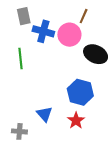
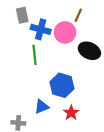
green line: (21, 59) -> (35, 55), moved
blue hexagon: (80, 92) -> (62, 85), moved
blue triangle: (44, 114) -> (42, 107), turned 49

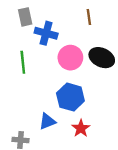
brown line: (78, 15) -> (89, 17), turned -32
pink circle: (65, 32) -> (70, 58), moved
green line: (35, 55) -> (23, 62), moved

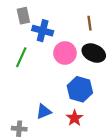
brown line: (89, 17) -> (89, 23), moved
green line: (23, 62) -> (21, 57), turned 30
blue hexagon: (70, 97) -> (80, 89), moved

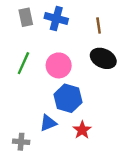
blue cross: (43, 31) -> (56, 18), moved
pink circle: (65, 53) -> (59, 65), moved
blue hexagon: (80, 89) -> (68, 98), moved

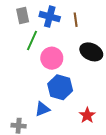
brown line: (99, 26) -> (76, 20), moved
green line: (23, 63) -> (32, 40), moved
red star: (82, 130) -> (87, 115), moved

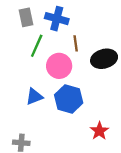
brown line: (76, 20) -> (76, 43), moved
black ellipse: (91, 52) -> (104, 59), turned -40
blue triangle: (42, 109) -> (34, 97), moved

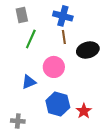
blue cross: (57, 19) -> (63, 16), moved
pink circle: (59, 66) -> (54, 67), moved
blue hexagon: (69, 99) -> (58, 104), moved

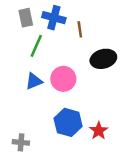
blue cross: (63, 16) -> (54, 18), moved
brown line: (64, 37) -> (80, 29), moved
blue triangle: (29, 82) -> (34, 81), moved

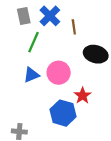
blue cross: (54, 18) -> (50, 16), turned 30
black ellipse: (103, 59) -> (96, 54), turned 30
red star: (99, 131) -> (83, 96), moved

